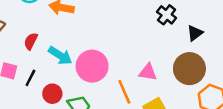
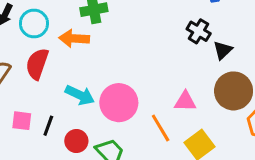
black triangle: (195, 33) -> (223, 50), moved
red semicircle: (31, 41) -> (37, 64), moved, size x1.5

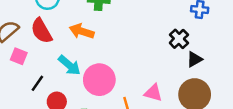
orange arrow: (74, 38) -> (82, 31), moved
red semicircle: (37, 64) -> (41, 31), turned -64
pink square: (22, 121) -> (19, 56), moved

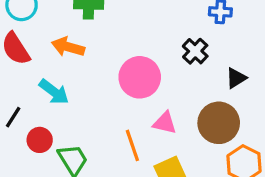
black triangle: (194, 59) -> (236, 78), moved
pink circle: (99, 80) -> (140, 77), moved

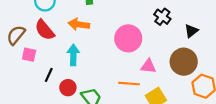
cyan arrow: (54, 92) -> (73, 55), turned -120
orange line: (132, 145) -> (129, 84), turned -60

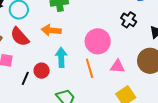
cyan arrow: (73, 55) -> (61, 57), moved
orange line: (129, 84) -> (90, 68), moved, turned 72
red circle: (68, 88) -> (42, 71), moved

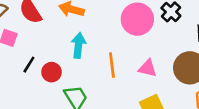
pink circle: (98, 41) -> (137, 19), moved
red circle: (42, 71) -> (52, 72), moved

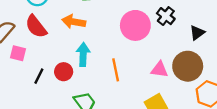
pink triangle: (148, 68) -> (159, 70), moved
red circle: (52, 72) -> (64, 72), moved

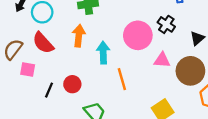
orange arrow: (74, 22) -> (79, 36), turned 90
cyan arrow: (83, 54) -> (103, 53), moved
pink triangle: (159, 70) -> (162, 60), moved

